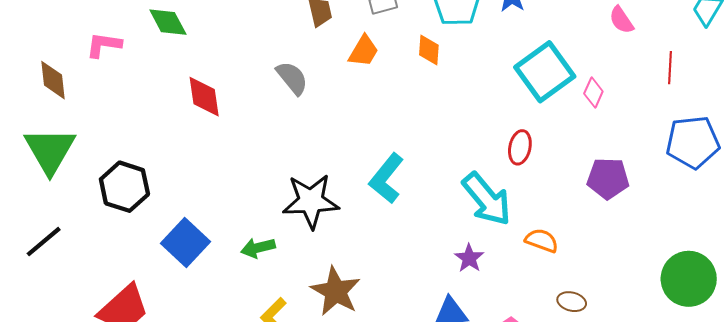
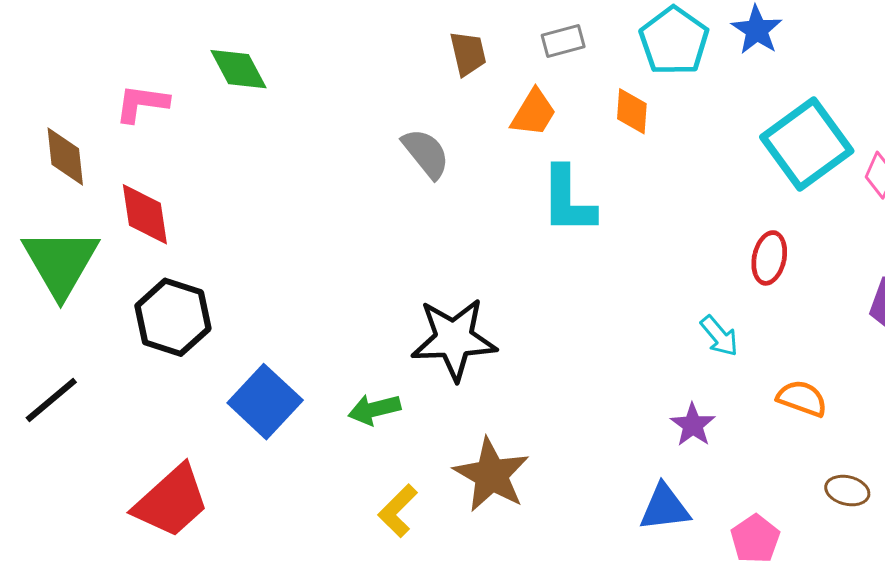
red diamond: (204, 97) -> (145, 214), moved
cyan L-shape: (386, 178) -> (568, 200), moved, turned -39
cyan arrow: (487, 199) -> (719, 336), size x0.5

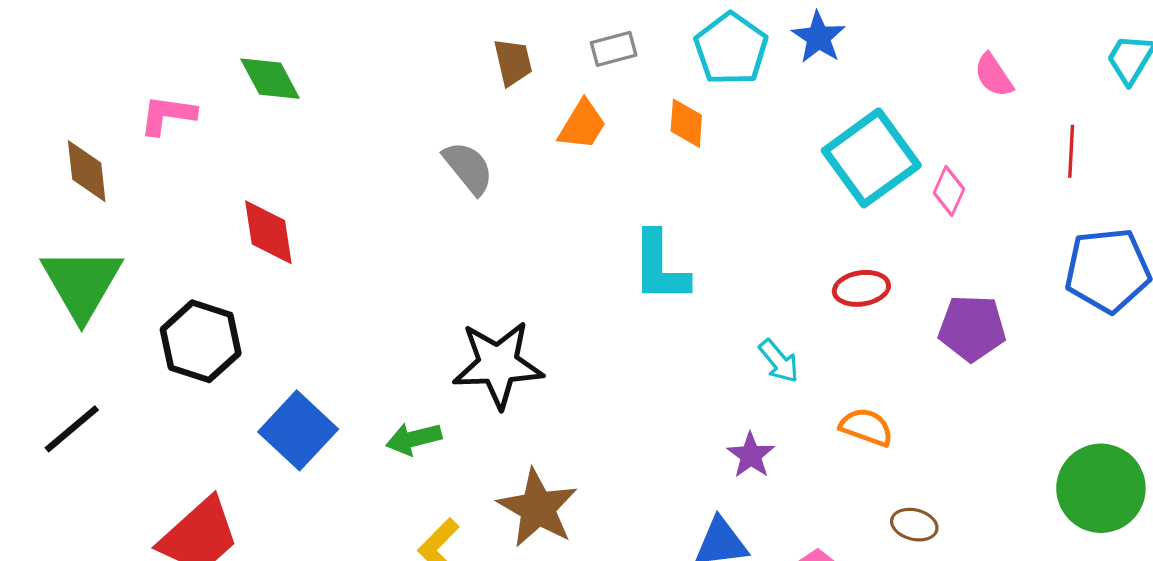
cyan L-shape: (568, 200) -> (660, 267), moved
red diamond: (145, 214) -> (268, 232), moved
red ellipse: (769, 258) -> (861, 288), moved, turned 69

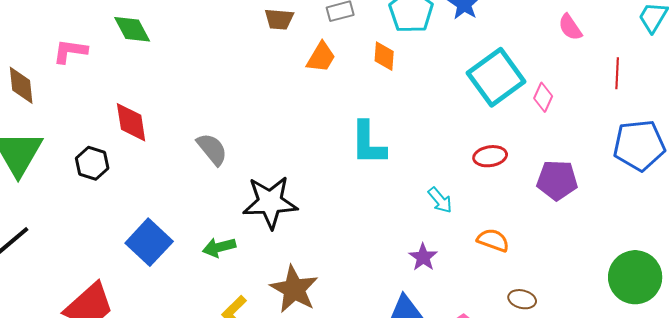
brown trapezoid: (513, 62) -> (279, 19), turned 108
gray semicircle: (468, 168) -> (212, 149), moved
black hexagon: (201, 341) -> (92, 163), moved, size x0.7

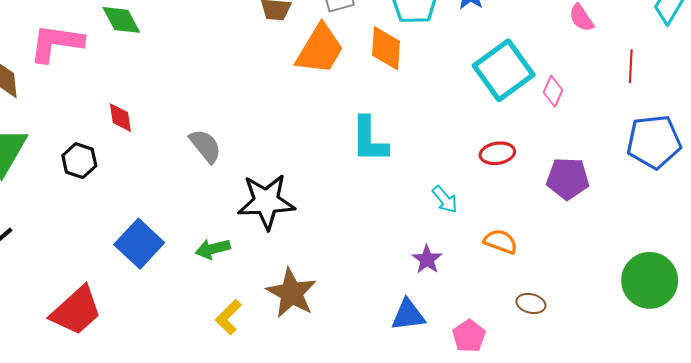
pink L-shape: (70, 51) -> (56, 43), size x1.5
orange diamond: (384, 56) -> (386, 48), size x1.4
orange trapezoid: (321, 57) -> (320, 49), size x1.6
red diamond: (131, 122) -> (120, 118), size x0.7

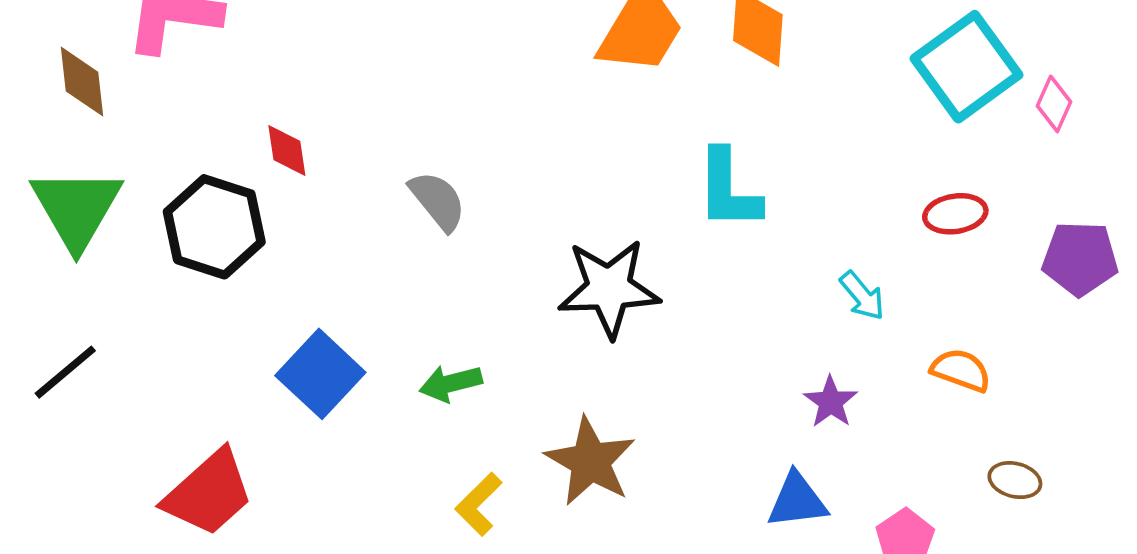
black hexagon: (79, 161) -> (214, 227), size x1.6
black star: (266, 202) -> (609, 288), moved

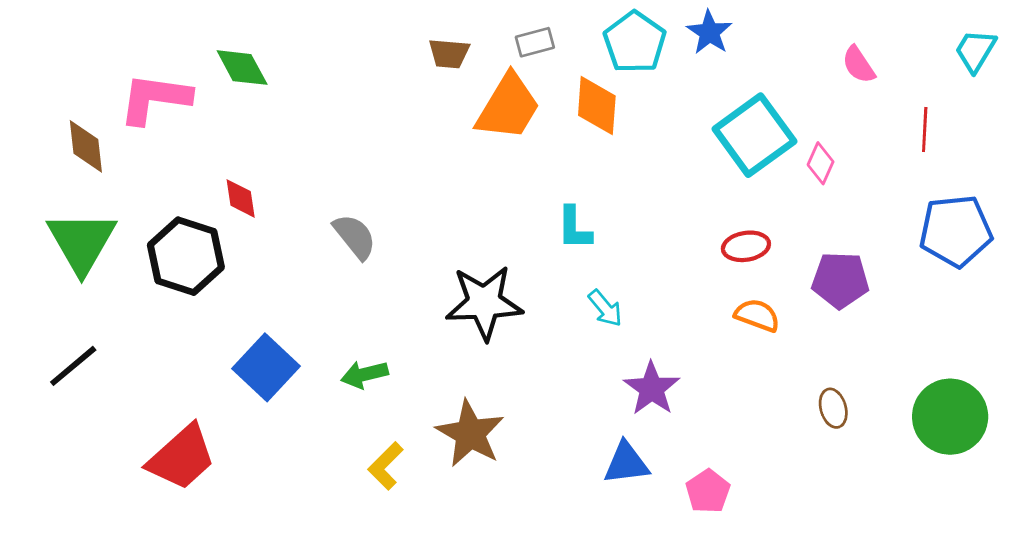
cyan L-shape: (728, 190) -> (574, 228), size x0.7
cyan arrow: (862, 296) -> (605, 308), moved
orange semicircle: (961, 370) -> (757, 315), moved
purple star: (831, 402) -> (652, 388), size x1.4
brown ellipse: (1015, 480) -> (833, 408), moved, turned 60

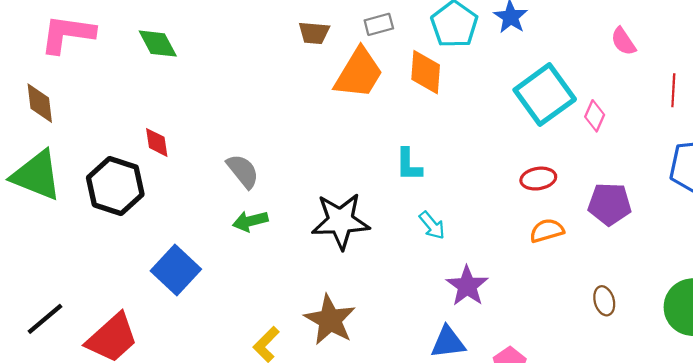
pink L-shape: (155, 99) -> (67, 34), moved
green triangle: (82, 242) -> (37, 175), turned -38
orange semicircle: (757, 315) -> (547, 231), turned -36
black line: (73, 366) -> (45, 319), moved
green arrow: (365, 374) -> (250, 221), moved

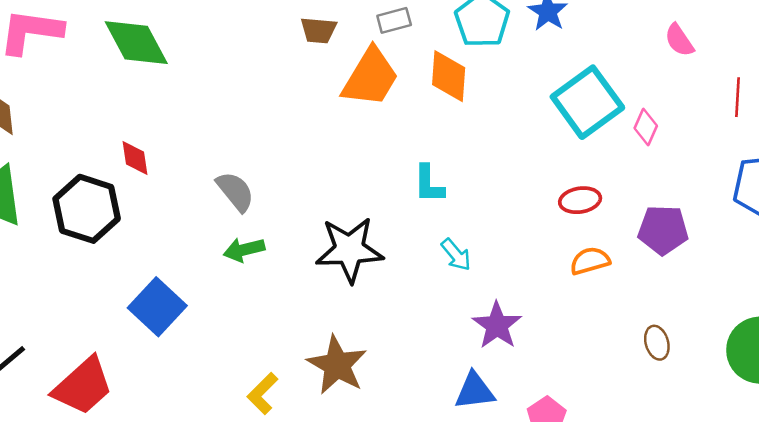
green diamond: (158, 44) -> (136, 43), size x1.4

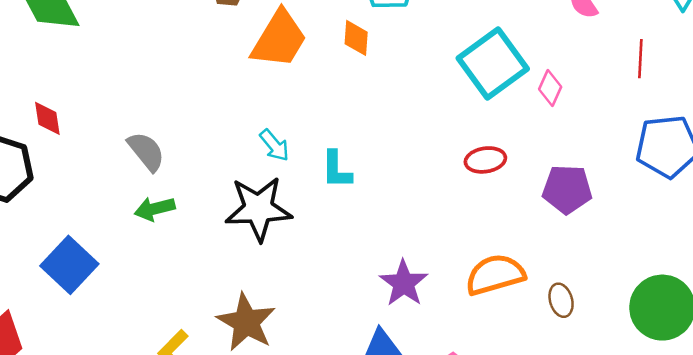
orange diamond: (449, 76) -> (356, 38), size x0.7
cyan L-shape: (429, 184) -> (337, 170), moved
cyan arrow: (456, 255) -> (274, 145), moved
orange semicircle: (590, 261) -> (495, 275), moved, size x1.5

